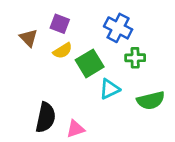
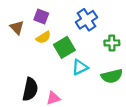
blue cross: (118, 28) -> (86, 20), turned 30
green cross: (135, 58) -> (112, 43), moved

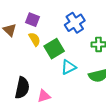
yellow semicircle: (43, 37) -> (35, 39), turned -88

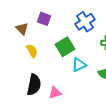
yellow semicircle: (35, 39) -> (32, 51), moved

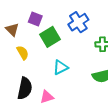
green square: (65, 47) -> (50, 37), moved
cyan triangle: (79, 65) -> (60, 67), moved

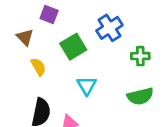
purple square: (35, 19) -> (49, 14), moved
cyan triangle: (60, 67) -> (87, 86), turned -35

